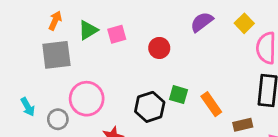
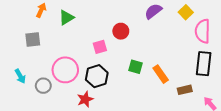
pink square: (117, 34) -> (100, 47), moved
gray square: (56, 55) -> (33, 40), moved, size x0.7
black hexagon: (150, 107) -> (97, 76), moved

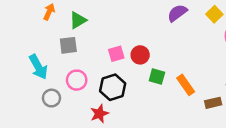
red circle: (121, 31) -> (140, 55), moved
gray square: (33, 40) -> (68, 45), moved
pink circle: (65, 70) -> (77, 80), size x0.7
cyan arrow: (20, 76) -> (38, 67), moved, size x1.5

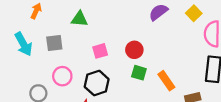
green triangle: (78, 20) -> (79, 19), moved, turned 36
red circle: (140, 55) -> (134, 50), moved
cyan arrow: (38, 67) -> (23, 44), moved

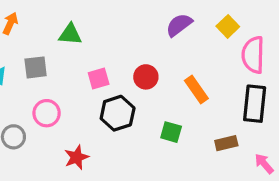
green square: (139, 73) -> (171, 132), moved
orange rectangle: (166, 81) -> (196, 90), moved
black hexagon: (97, 83) -> (118, 113), moved

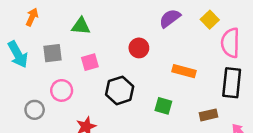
red circle: (146, 77) -> (139, 48), moved
pink square: (99, 78) -> (90, 62), moved
orange rectangle: (196, 90) -> (184, 71), turned -40

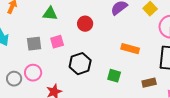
red circle: (139, 48) -> (85, 24), moved
gray square: (53, 53) -> (34, 44), moved
pink circle: (62, 90) -> (33, 73), moved

